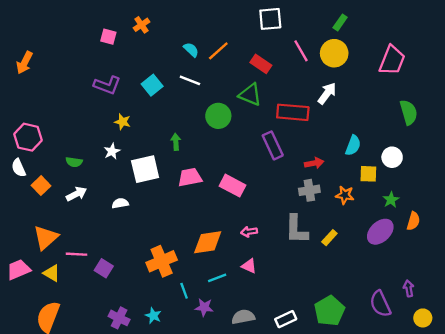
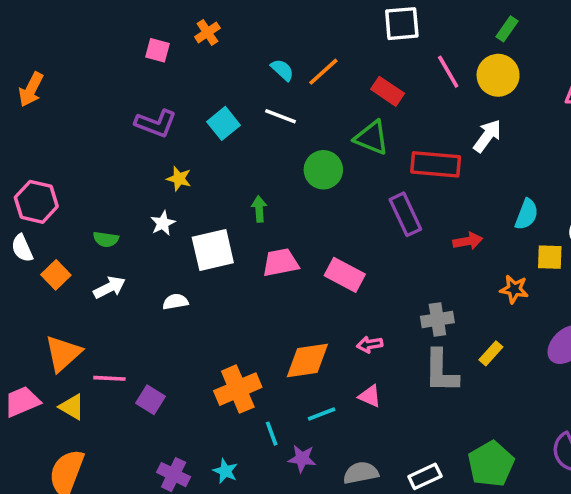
gray cross: (309, 190) -> (437, 320), moved
gray L-shape: (296, 229) -> (441, 371), moved

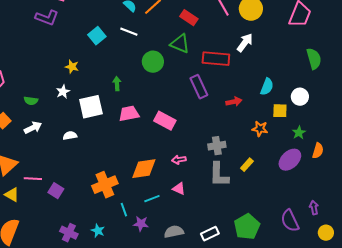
purple L-shape: (156, 123) -> (47, 18), moved

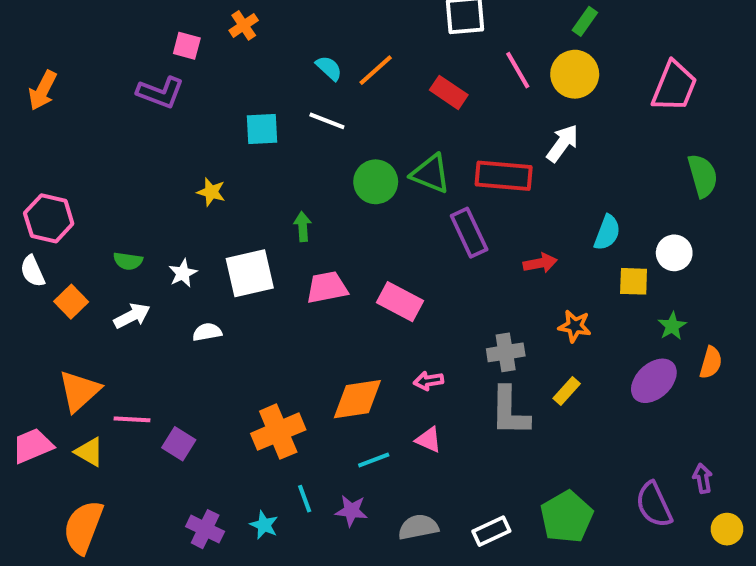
cyan square: (97, 36) -> (262, 129), turned 36
green triangle: (180, 44) -> (431, 174), moved
white star: (63, 92) -> (183, 273), moved
orange star: (260, 129) -> (575, 326), moved
cyan line: (124, 210) -> (305, 499), moved

